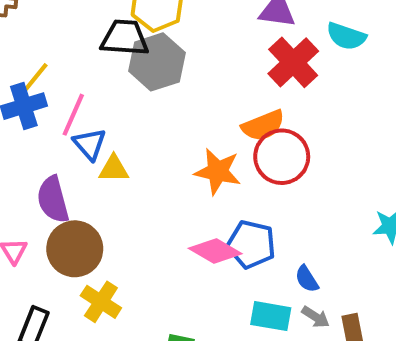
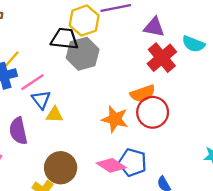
pink line: (73, 115) -> (32, 82), turned 30
brown circle: (75, 249) -> (61, 168), moved

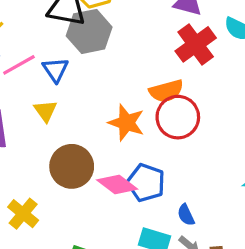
blue triangle: (41, 100) -> (55, 70), moved
yellow triangle: (55, 115) -> (46, 111), turned 48
brown circle: (61, 168) -> (72, 166), moved

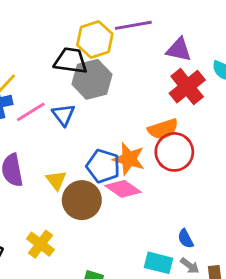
yellow triangle: (46, 111) -> (56, 180), moved
blue pentagon: (146, 183) -> (103, 166), moved
pink diamond: (117, 184) -> (123, 189), moved

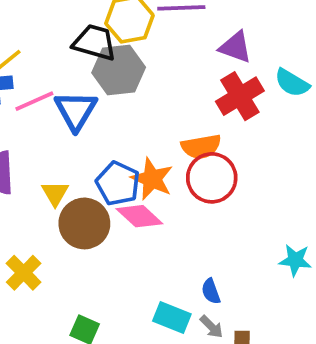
blue triangle: (63, 115) -> (76, 111), size x1.4

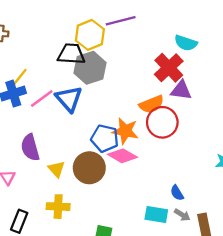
purple triangle: (235, 47) -> (181, 90), moved
cyan semicircle: (292, 83) -> (186, 43), moved
yellow triangle: (55, 193) -> (56, 169), moved
yellow cross: (24, 273) -> (58, 207), turned -30

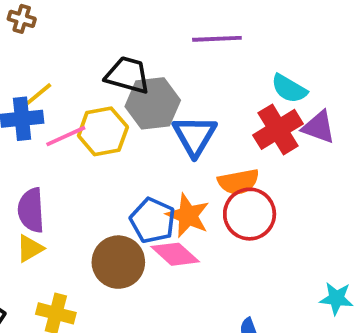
yellow hexagon: (90, 35) -> (103, 131), moved
cyan semicircle: (186, 43) -> (289, 89), moved
purple triangle: (181, 90) -> (319, 127), moved
blue triangle: (69, 99) -> (195, 136), moved
yellow triangle: (56, 169) -> (30, 248), moved, turned 30

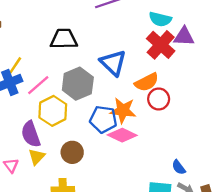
gray hexagon: (153, 103) -> (78, 84), moved
yellow hexagon: (103, 131) -> (53, 111), moved
red circle: (250, 214) -> (159, 99), size x0.7
brown circle: (118, 262) -> (72, 152), moved, size x0.7

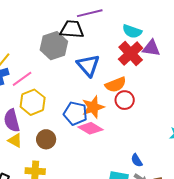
black trapezoid: (64, 39) -> (72, 29), moved
gray hexagon: (78, 84) -> (54, 46), moved
orange star: (123, 110) -> (93, 107), turned -30
yellow triangle: (37, 157) -> (15, 140), turned -49

